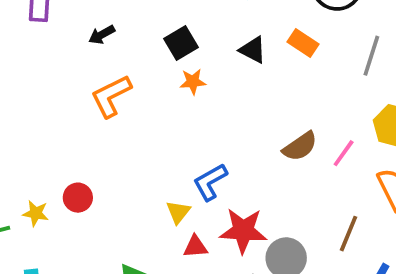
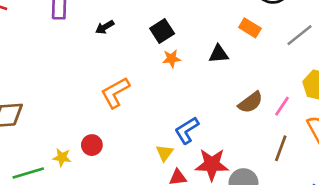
black triangle: (253, 50) -> (219, 54), moved, turned -30
gray line: (371, 56) -> (300, 35), turned 36
orange L-shape: (111, 96) -> (115, 93), moved
brown line: (348, 234) -> (281, 148), moved

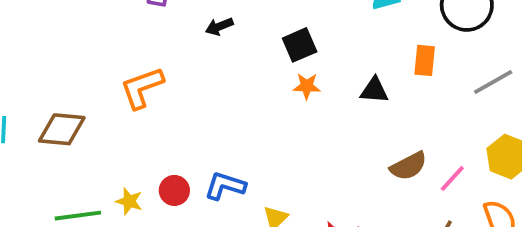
orange rectangle: (250, 28) -> (425, 60), turned 55
orange L-shape: (115, 93) -> (142, 88), moved
blue L-shape: (187, 130) -> (225, 186), moved, turned 40

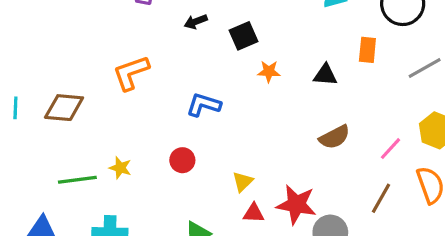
black square: (300, 45) -> (243, 36), moved
brown semicircle: (409, 166) -> (335, 137), moved
blue L-shape: (225, 186) -> (204, 105), moved
red circle: (174, 190) -> (182, 160), moved

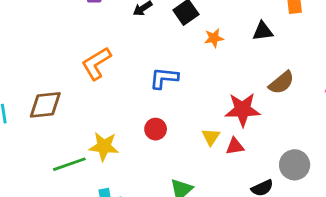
yellow star: (120, 168) -> (104, 146), size x1.5
red star: (296, 204) -> (243, 110), moved
red triangle: (254, 213) -> (235, 146), moved

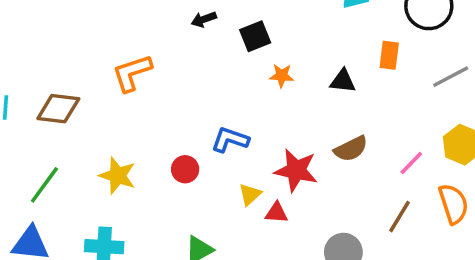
blue L-shape: (164, 78) -> (230, 140), moved
green line: (69, 164) -> (44, 185), moved, turned -48

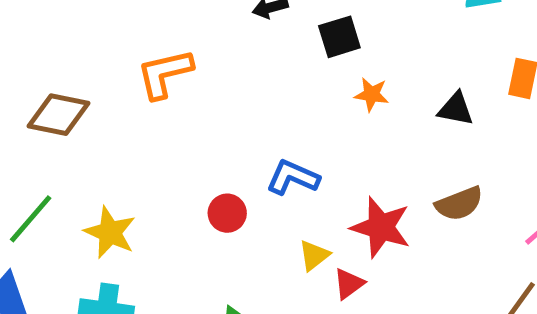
yellow star: (118, 176) -> (110, 232), moved
red triangle: (276, 213) -> (349, 284), turned -45

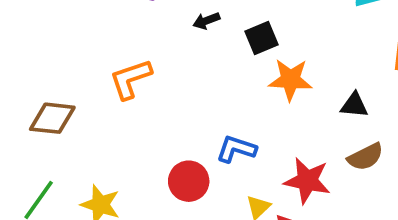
orange star: (372, 94) -> (290, 80), size x1.6
black triangle: (456, 109) -> (354, 105), moved
red circle: (227, 213) -> (189, 181), size x1.4

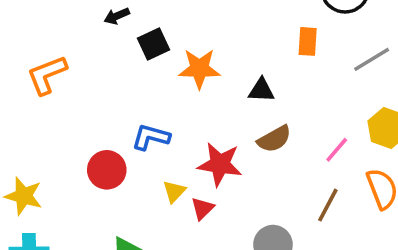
black square: (262, 38) -> (154, 44), moved

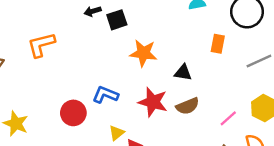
black square: (154, 44) -> (117, 20), moved
red star: (220, 164) -> (153, 102), moved

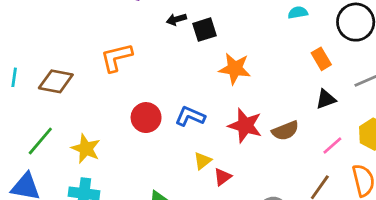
orange rectangle: (218, 44) -> (321, 59), turned -42
black triangle: (183, 73) -> (326, 99), moved, turned -30
red circle: (73, 113) -> (146, 118), moved

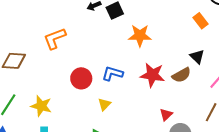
black triangle: (326, 99) -> (197, 57), moved, turned -49
yellow triangle: (203, 161) -> (104, 104), moved
red triangle: (223, 177) -> (166, 115), moved

